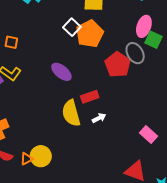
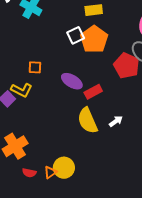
white square: (72, 27) -> (76, 35), turned 30
orange square: (11, 42) -> (35, 67), moved
red rectangle: (90, 97) -> (93, 92), moved

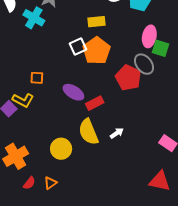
yellow circle: (64, 168) -> (61, 149), moved
red semicircle: (29, 173) -> (29, 183), turned -64

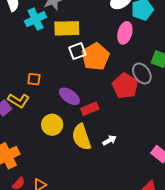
cyan cross: (34, 18) -> (36, 19), turned 30
yellow rectangle: (97, 22) -> (67, 28), moved, size x1.4
pink ellipse: (149, 36) -> (125, 33), moved
yellow circle: (61, 149) -> (52, 125), moved

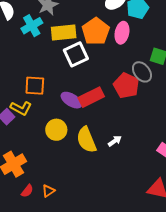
white square: (77, 51) -> (76, 54), size x1.4
orange pentagon: (95, 57) -> (96, 31), moved
orange square: (34, 79) -> (35, 86), size x1.5
red rectangle: (90, 109) -> (91, 97), moved, size x1.4

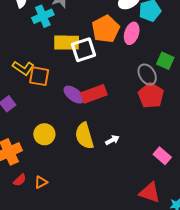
yellow rectangle: (64, 33) -> (67, 43), moved
red pentagon: (126, 86) -> (151, 96), moved
yellow L-shape: (21, 108) -> (23, 68), moved
yellow circle: (56, 130) -> (44, 134), moved

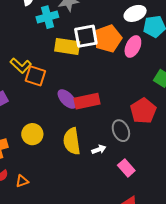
white square: (83, 50) -> (86, 36), moved
gray ellipse: (147, 75) -> (121, 131), moved
pink rectangle: (162, 156) -> (126, 168), moved

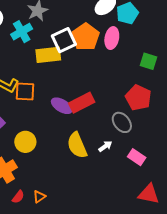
yellow circle: (32, 134) -> (25, 142), moved

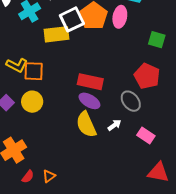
red rectangle: (82, 103) -> (90, 82), turned 40
purple ellipse: (62, 106) -> (89, 101), moved
yellow circle: (25, 142) -> (32, 102), moved

